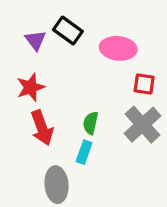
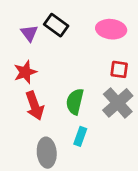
pink ellipse: (118, 48) -> (111, 29), moved
green semicircle: (91, 123) -> (75, 102), size x1.4
cyan rectangle: (84, 152) -> (80, 136), moved

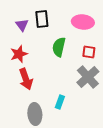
black rectangle: (56, 25) -> (42, 19), turned 48
green semicircle: (75, 102) -> (59, 47), moved

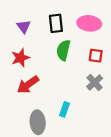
black rectangle: (42, 19) -> (56, 23), moved
gray cross: (88, 77) -> (95, 82), size x0.7
red arrow: (26, 79) -> (28, 85), turned 75

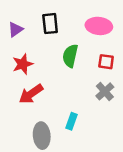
black rectangle: (56, 23) -> (50, 24), moved
purple triangle: (24, 27) -> (15, 30), moved, turned 32

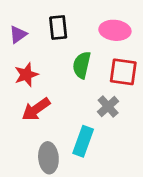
red square: (106, 62) -> (123, 72), size x1.5
gray cross: (105, 91) -> (108, 107), moved
cyan rectangle: (71, 121) -> (83, 141), size x1.5

